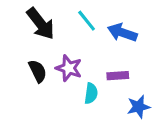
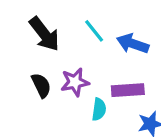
purple star: (69, 68) -> (75, 82), turned -30
purple rectangle: (118, 76) -> (128, 90), size x1.4

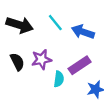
black arrow: (44, 34) -> (20, 25), turned -35
purple rectangle: (128, 90) -> (80, 65), turned -30

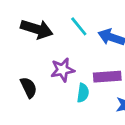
black semicircle: (17, 62) -> (29, 87), moved
purple rectangle: (80, 65) -> (107, 77), turned 30

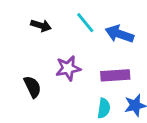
black arrow: (37, 29) -> (41, 25), size x0.6
cyan semicircle: (83, 93) -> (104, 108), moved

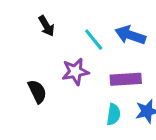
cyan line: (85, 23) -> (94, 40), moved
black arrow: (41, 25) -> (46, 26), turned 42

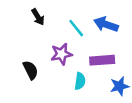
cyan semicircle: (113, 114) -> (80, 81), moved

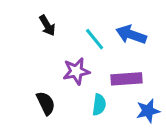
black semicircle: (31, 70) -> (46, 103), moved

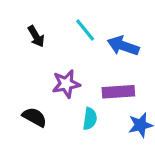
cyan line: (95, 39) -> (85, 30), moved
black semicircle: (46, 103) -> (34, 117), turned -35

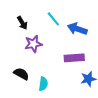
purple star: (66, 84) -> (33, 44), moved
cyan semicircle: (90, 119) -> (43, 84), moved

